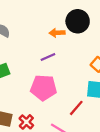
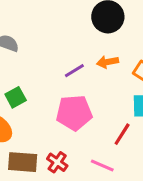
orange arrow: (57, 33) -> (108, 62), moved

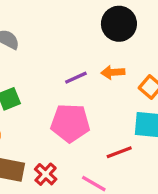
red line: (122, 134) -> (119, 152), turned 30

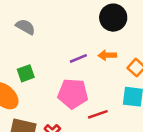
red line: (119, 152) -> (98, 114), moved

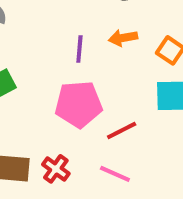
purple line: (78, 58) -> (79, 49), turned -54

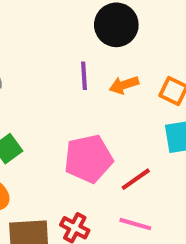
purple line: (79, 49) -> (84, 76), moved

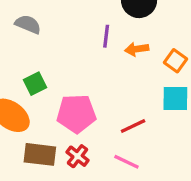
pink pentagon: (88, 159) -> (76, 113), moved

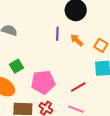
orange arrow: (137, 49) -> (77, 40), turned 56

